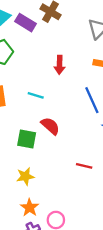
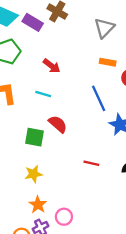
red arrow: (59, 65) -> (52, 66), moved, turned -54

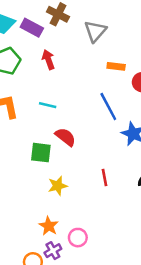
gray triangle: (104, 28) -> (95, 31), moved
red arrow: (52, 66) -> (48, 60), moved, turned -144
red line: (91, 163) -> (104, 178), turned 70
yellow star: (34, 174) -> (58, 186), moved

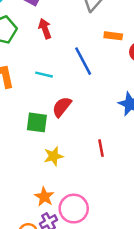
blue line: (108, 106) -> (83, 61), moved
red semicircle: (65, 137) -> (62, 107), turned -90
pink circle: (78, 238) -> (74, 209), size x1.5

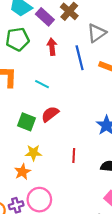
blue line: (83, 61) -> (80, 58), moved
orange star: (44, 197) -> (22, 172), moved

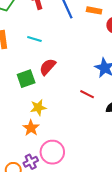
green square: (27, 122) -> (26, 79), turned -30
red line: (74, 156) -> (87, 94), moved, turned -56

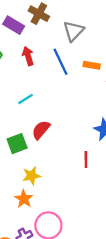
cyan line: (34, 39) -> (25, 99), turned -48
red line: (87, 94) -> (86, 160), turned 64

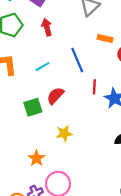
blue line: (60, 62) -> (77, 60), moved
red line: (86, 160) -> (94, 87), moved
yellow star: (31, 176) -> (64, 134), moved

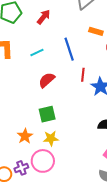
red arrow: (47, 27) -> (44, 17), turned 49
green square: (33, 107) -> (47, 114), moved
yellow star: (64, 134) -> (51, 138), moved

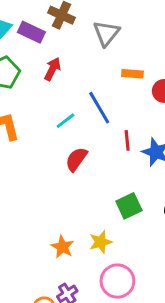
cyan line: (37, 53) -> (65, 121), moved
green square: (47, 114) -> (129, 206), moved
pink circle: (43, 161) -> (117, 281), moved

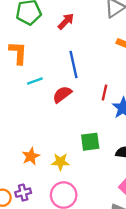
blue line: (99, 108) -> (74, 65), moved
cyan line: (65, 121) -> (35, 81), moved

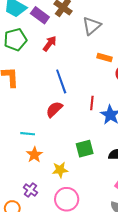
cyan line: (35, 81) -> (28, 134), moved, turned 32
orange star: (31, 156) -> (34, 155), moved
purple cross: (23, 193) -> (30, 190), moved, turned -32

